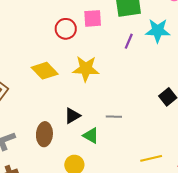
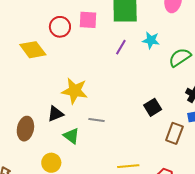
cyan star: (158, 31) -> (151, 40), size x0.7
yellow star: (86, 69) -> (75, 91), moved
yellow diamond: (45, 71) -> (33, 50), moved

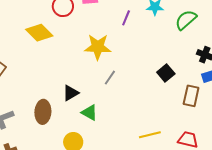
yellow star: (75, 91) -> (98, 47), moved
gray line: (96, 120) -> (110, 78), moved, turned -56

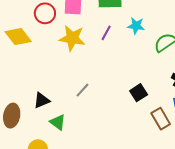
yellow star: (98, 47) -> (72, 38), moved
brown rectangle: (191, 96) -> (161, 119), turned -50

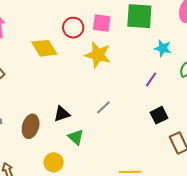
purple line: (106, 33) -> (151, 79), moved

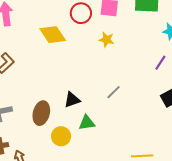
yellow star: (98, 55) -> (107, 40), size x0.6
green triangle: (76, 137) -> (87, 123), turned -48
yellow circle: (54, 162) -> (61, 136), moved

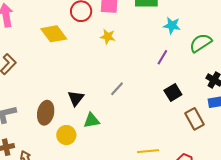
black triangle: (72, 100) -> (76, 98), turned -30

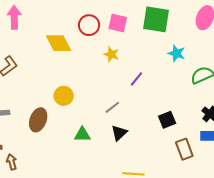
purple line: (162, 57) -> (137, 79), moved
black triangle: (76, 98) -> (119, 133), moved
yellow circle: (66, 135) -> (64, 96), moved

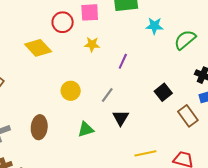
yellow circle: (64, 96) -> (71, 91), moved

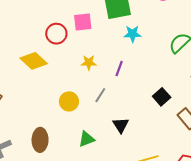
cyan star: (154, 26) -> (132, 34), moved
yellow star: (92, 44) -> (89, 63), moved
gray line: (107, 95) -> (100, 95), moved

